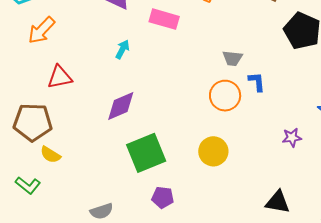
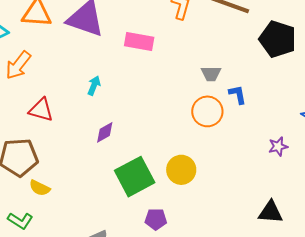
cyan arrow: (122, 49) -> (94, 85), moved
red triangle: (60, 77) -> (41, 110), turned 32
purple diamond: (121, 106) -> (105, 132), size x0.7
yellow circle: (213, 151) -> (181, 170), moved

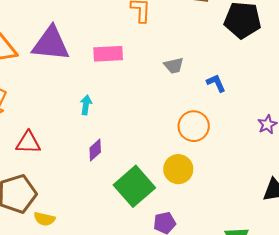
gray trapezoid: (211, 74) -> (174, 66), moved
cyan arrow: (94, 85) -> (86, 105), moved
orange circle: (207, 111) -> (194, 126), moved

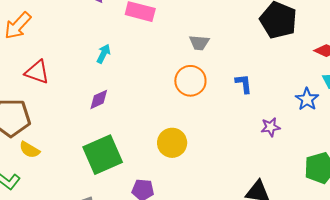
blue L-shape: (216, 83) -> (244, 84), moved
orange circle: (194, 126) -> (190, 81), moved
green square: (134, 186) -> (103, 155), moved

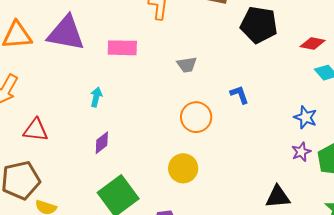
orange circle: (190, 81) -> (196, 117), moved
blue star: (307, 99) -> (305, 117), moved
purple star: (270, 127) -> (301, 152), moved

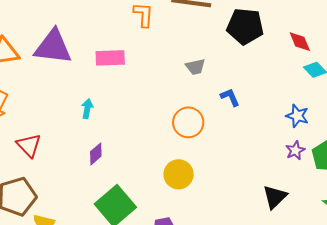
red diamond: (313, 44) -> (300, 42), turned 60
gray trapezoid: (187, 65) -> (195, 67), moved
red triangle: (36, 130) -> (29, 145), turned 44
black triangle: (278, 197) -> (275, 197), turned -36

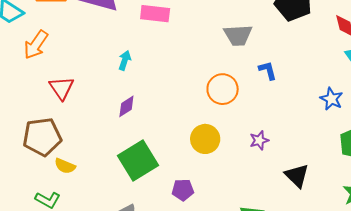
gray trapezoid: (195, 67) -> (238, 35), size x1.4
purple star: (295, 150) -> (259, 140), moved
black triangle: (275, 197) -> (297, 176), turned -40

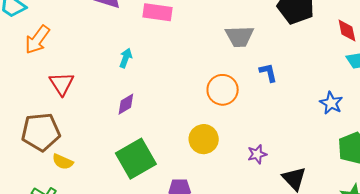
purple star: (259, 140) -> (257, 154), moved

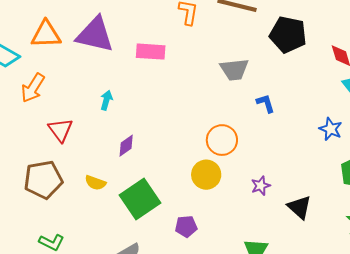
cyan arrow: (126, 58) -> (106, 100), moved
orange circle: (223, 90) -> (222, 140), moved
yellow semicircle: (63, 162) -> (95, 183), moved

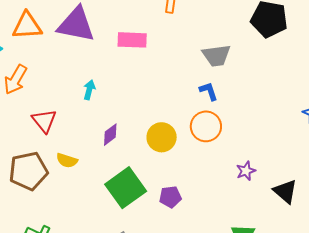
blue L-shape: (266, 103) -> (209, 91), moved
yellow circle: (206, 175) -> (162, 137), moved
yellow semicircle: (95, 183) -> (67, 160), moved
purple pentagon: (186, 226) -> (170, 197), moved

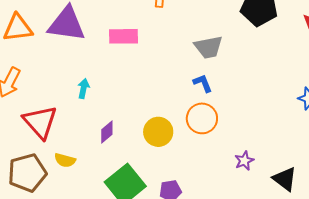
red triangle: (44, 121) -> (40, 122), size x1.4

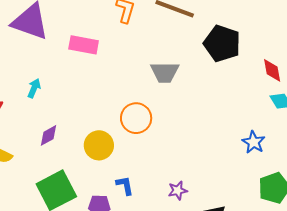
blue L-shape: (203, 83) -> (125, 185), moved
orange circle: (202, 118) -> (136, 118), moved

